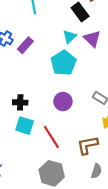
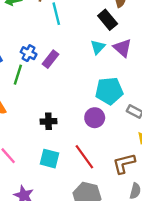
cyan pentagon: (64, 63) -> (109, 91), moved, turned 30
cyan square: (25, 126) -> (50, 159), moved

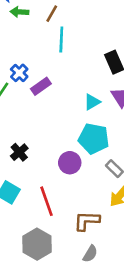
cyan triangle: (98, 47) -> (92, 102), moved
black cross: (48, 121) -> (19, 152), turned 35

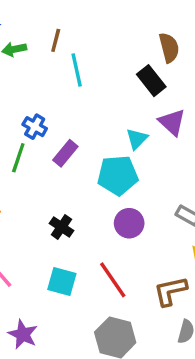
purple rectangle: (41, 86) -> (65, 153), moved
cyan pentagon: (94, 139) -> (118, 175), moved

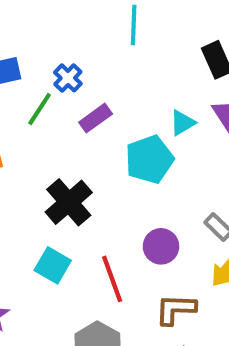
cyan pentagon: (118, 175) -> (149, 159), turned -30
purple circle: (129, 223) -> (161, 246), moved
black cross: (61, 227) -> (69, 202), size x1.6

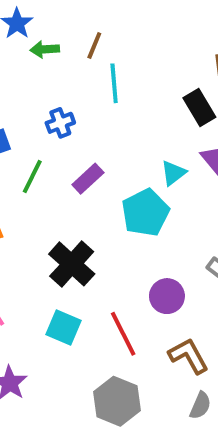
blue cross: (68, 78) -> (60, 123), moved, turned 32
brown L-shape: (176, 309) -> (189, 356), turned 66

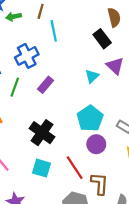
blue cross: (60, 123) -> (27, 56), size x1.5
cyan pentagon: (145, 213) -> (90, 118), moved
brown L-shape: (189, 356) -> (100, 184), moved, turned 40

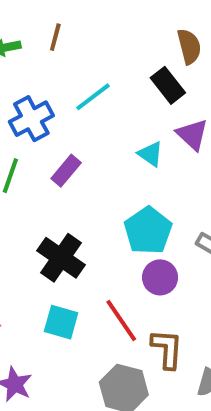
cyan line: (54, 31) -> (93, 97), moved, turned 65
cyan triangle: (92, 76) -> (150, 154), turned -40

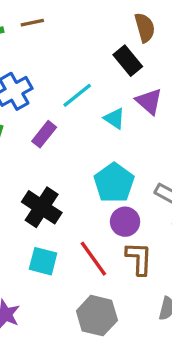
brown line: (55, 37) -> (32, 23), turned 65
cyan line: (93, 97) -> (77, 95), moved
brown L-shape: (167, 349) -> (139, 258), moved

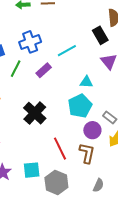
cyan triangle: (114, 118) -> (86, 82), moved, turned -40
purple circle: (125, 222) -> (92, 130), moved
cyan square: (43, 261) -> (32, 170), moved, turned -30

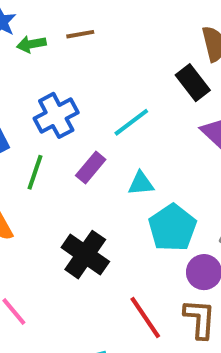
cyan triangle: (86, 82) -> (141, 183), moved

